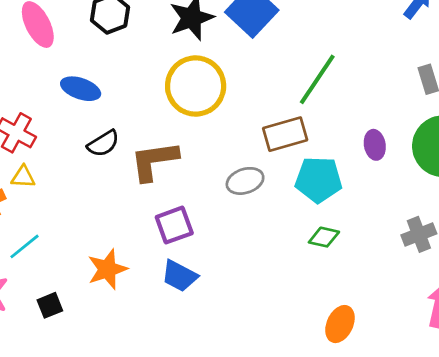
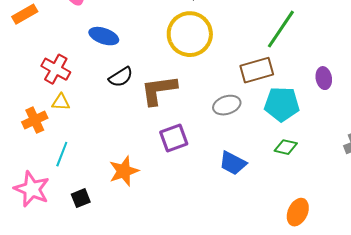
cyan line: (24, 246) -> (62, 154), turned -30
blue trapezoid: (180, 276) -> (233, 163), moved

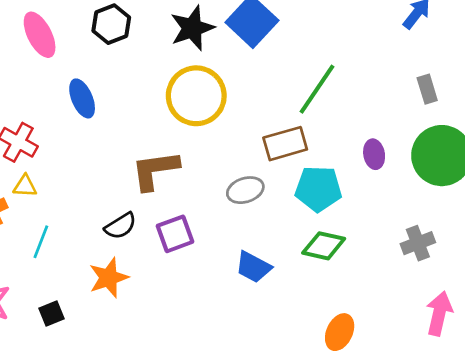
blue ellipse: (104, 36) -> (82, 98), turned 48
black semicircle: (121, 77) -> (121, 226), moved
green diamond: (286, 147) -> (324, 246), size x1.4
cyan line: (62, 154) -> (41, 242), moved

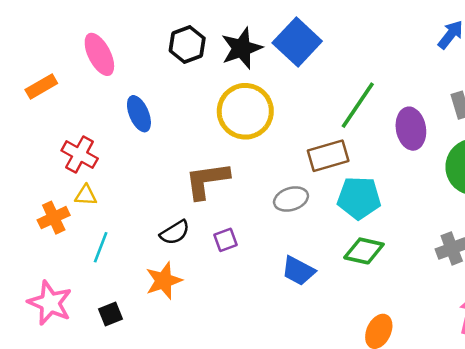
black hexagon: (111, 24) -> (187, 45), moved
purple ellipse: (374, 154) -> (411, 129), moved, size x1.5
purple square: (175, 234) -> (225, 240), size x0.7

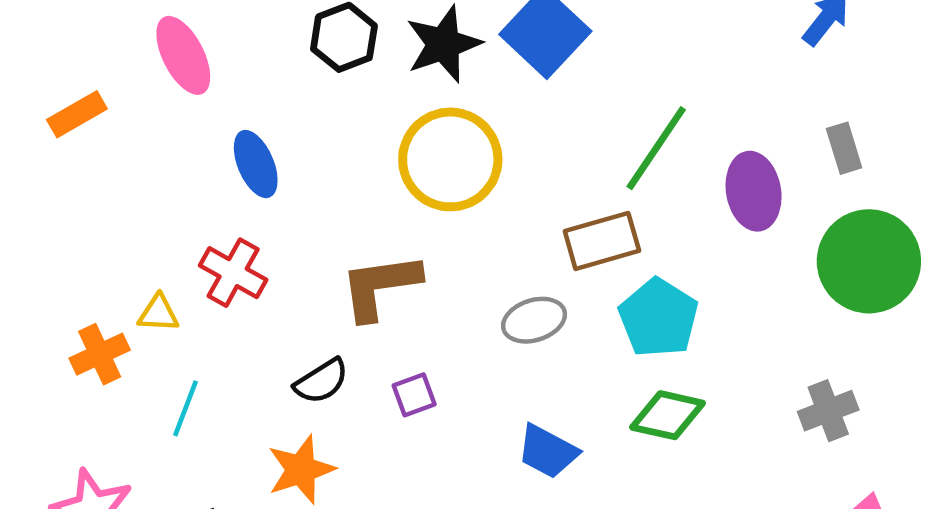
red cross: (80, 155) -> (233, 273), moved
cyan pentagon: (359, 198) -> (658, 318), turned 30

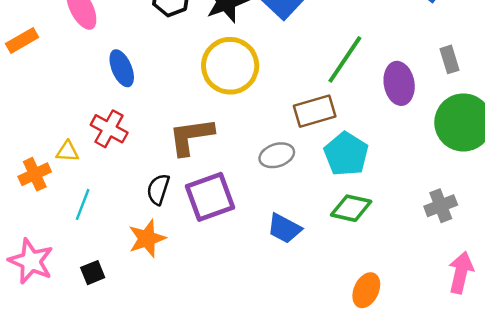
black semicircle: (321, 381) -> (158, 189), turned 140
purple square: (414, 395) -> (210, 197), size x2.0

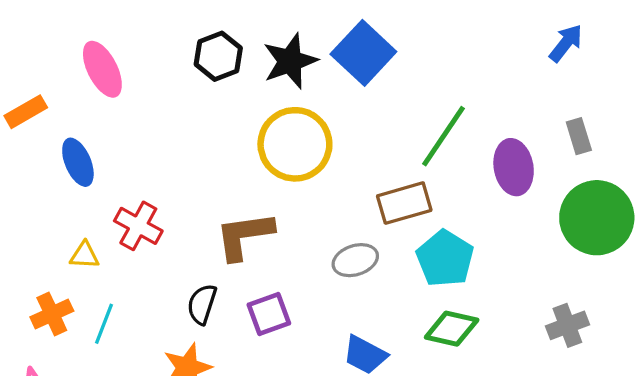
blue ellipse: (122, 68) -> (78, 162), moved
orange cross: (35, 174) -> (52, 314), moved
purple square: (210, 197) -> (269, 314), size x0.7

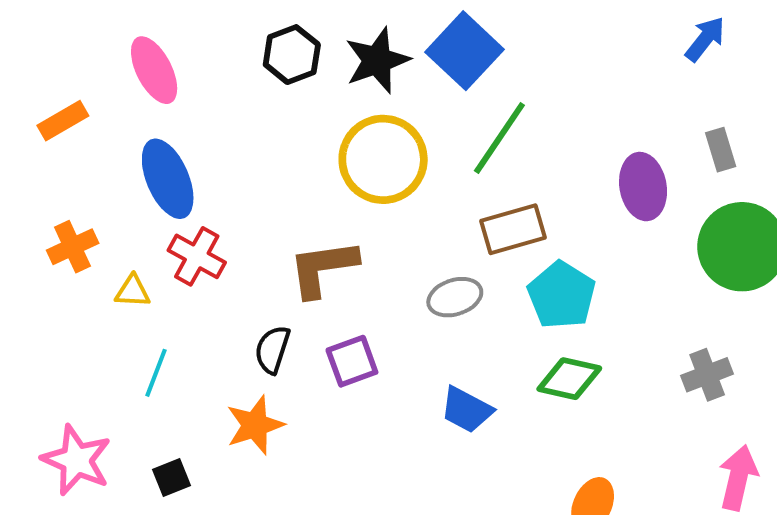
green line: (443, 136) -> (499, 138), moved
blue ellipse: (78, 162) -> (168, 179), moved, size x1.4
orange cross: (52, 314) -> (73, 247), moved

